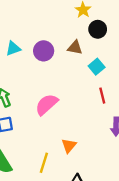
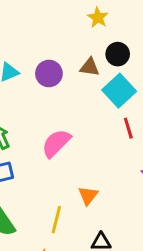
black circle: (98, 29) -> (118, 54), moved
cyan square: (97, 67) -> (119, 91), size x1.5

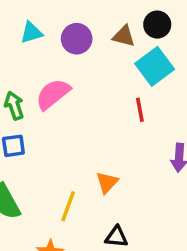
red line: (128, 128) -> (140, 110), moved
pink semicircle: (56, 143) -> (53, 94), moved

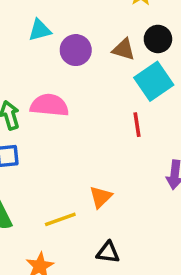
cyan triangle: (31, 33) -> (40, 30), moved
pink semicircle: (53, 94) -> (49, 105), turned 42
yellow line: (68, 206) -> (60, 219), turned 48

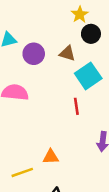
black circle: (158, 39) -> (91, 34), moved
orange triangle: (101, 197) -> (51, 157), turned 42

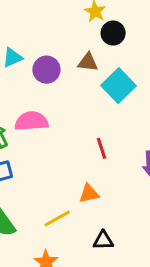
red line: (76, 106) -> (102, 148), moved

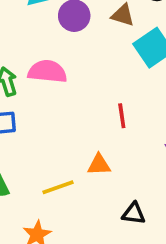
black triangle: (103, 240) -> (134, 214), moved

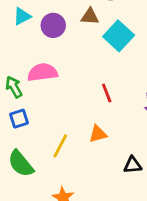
yellow line: (58, 187) -> (60, 146), moved, turned -30

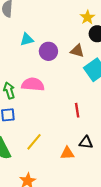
orange triangle: (98, 134) -> (67, 153), moved
black triangle: (133, 165) -> (86, 143), moved

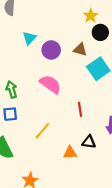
cyan triangle: (27, 40) -> (29, 38), turned -32
pink semicircle: (33, 84) -> (50, 84), moved, turned 30
yellow line: (34, 142) -> (42, 131), moved

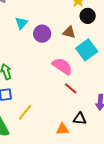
pink semicircle: (50, 84) -> (62, 66), moved
red line: (80, 109) -> (71, 88), turned -40
yellow line: (42, 131) -> (25, 112), moved

